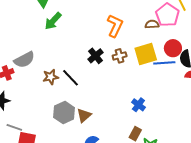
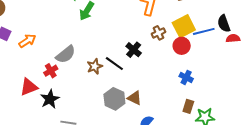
red circle: (173, 48) -> (182, 46), moved
black cross: (96, 56) -> (134, 50), moved
brown triangle: (84, 115) -> (135, 98), turned -42

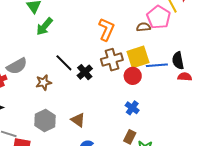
brown cross: (158, 33) -> (112, 60), size x1.5
black line: (114, 64) -> (64, 63), moved
gray hexagon: (114, 99) -> (45, 120), moved

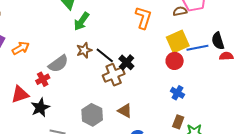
brown cross: (112, 60) -> (114, 75), moved
brown star: (44, 82) -> (84, 50), moved

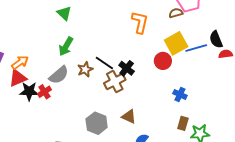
green arrow: (81, 21) -> (66, 46), moved
brown star: (84, 50) -> (85, 69), moved
red circle: (175, 61) -> (163, 61), moved
red triangle: (20, 94) -> (18, 78), moved
black star: (40, 108) -> (29, 91), moved, turned 30

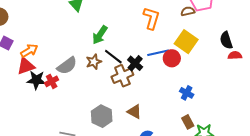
yellow square: (176, 43) -> (186, 42), turned -30
green arrow: (66, 46) -> (100, 35), moved
blue line: (196, 48) -> (158, 53), moved
brown rectangle: (183, 123) -> (188, 122), turned -48

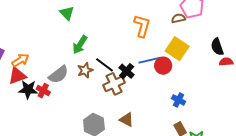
green arrow: (100, 35) -> (80, 45), moved
red cross: (52, 81) -> (43, 91), turned -32

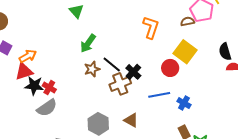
blue line: (149, 60) -> (159, 95), moved
gray semicircle: (58, 75) -> (47, 108), moved

